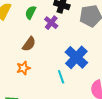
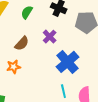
purple cross: (51, 23) -> (50, 37), moved
cyan line: (61, 77) -> (63, 91), moved

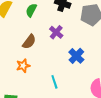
blue cross: (67, 62) -> (76, 56), size x0.7
cyan line: (63, 91) -> (54, 82), moved

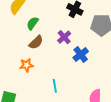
green semicircle: (31, 10) -> (32, 23), moved
blue cross: (76, 56) -> (81, 55), moved

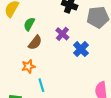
cyan line: (55, 86) -> (41, 85), moved

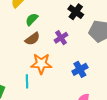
blue cross: (81, 49) -> (80, 69), moved
orange star: (28, 66) -> (41, 64), moved, size x1.5

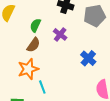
green semicircle: (32, 19) -> (35, 25), moved
orange star: (41, 64) -> (28, 69), moved

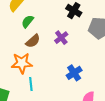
green semicircle: (35, 25) -> (28, 21), moved
blue cross: (88, 58) -> (74, 73), moved

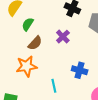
blue cross: (74, 73) -> (80, 70), turned -35
cyan line: (31, 84) -> (54, 86), moved

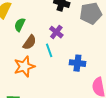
cyan line: (54, 86) -> (49, 50), moved

